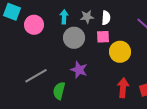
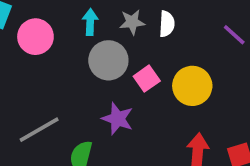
pink square: (103, 37) -> (147, 79), moved, turned -32

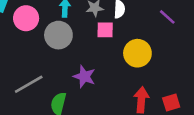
gray circle: (108, 60) -> (58, 35), moved
pink square: (147, 79) -> (105, 30), moved, turned 36

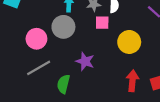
pink circle: (26, 18) -> (36, 39), moved

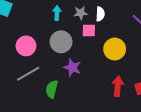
gray circle: (63, 27) -> (61, 42), moved

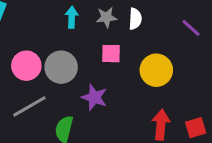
pink square: (89, 30) -> (111, 54), moved
gray circle: (61, 42) -> (61, 67), moved

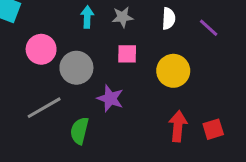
white semicircle: (135, 19) -> (169, 19), moved
pink circle: (26, 66) -> (41, 49), moved

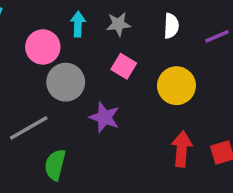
purple line: (209, 28) -> (217, 36), turned -65
pink circle: (41, 49) -> (43, 47), moved
pink square: (127, 54) -> (124, 66), turned 30
green semicircle: (80, 131) -> (55, 165), moved

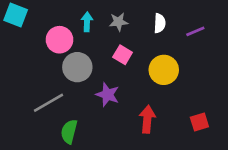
red arrow: (182, 149) -> (147, 119), moved

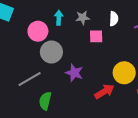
pink square: (123, 55) -> (96, 36), moved, turned -32
yellow circle: (164, 70) -> (124, 73), moved
red arrow: (147, 119) -> (104, 91), turned 54

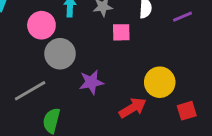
purple star: (74, 73) -> (91, 82), turned -30

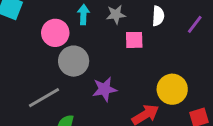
purple line: (183, 17) -> (195, 24), turned -30

